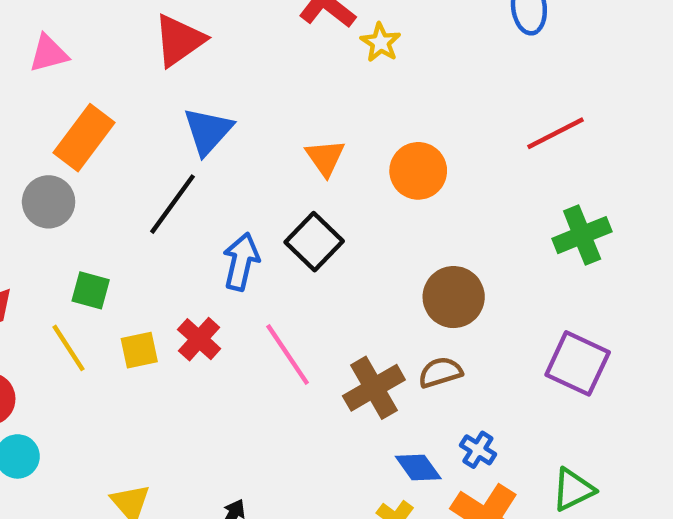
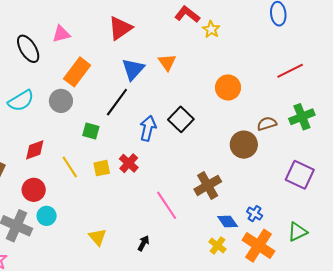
orange triangle: (325, 158) -> (167, 62), moved
green square: (91, 290) -> (91, 131), moved
pink line: (288, 355) -> (167, 205), moved
brown semicircle: (440, 372) -> (267, 124), moved

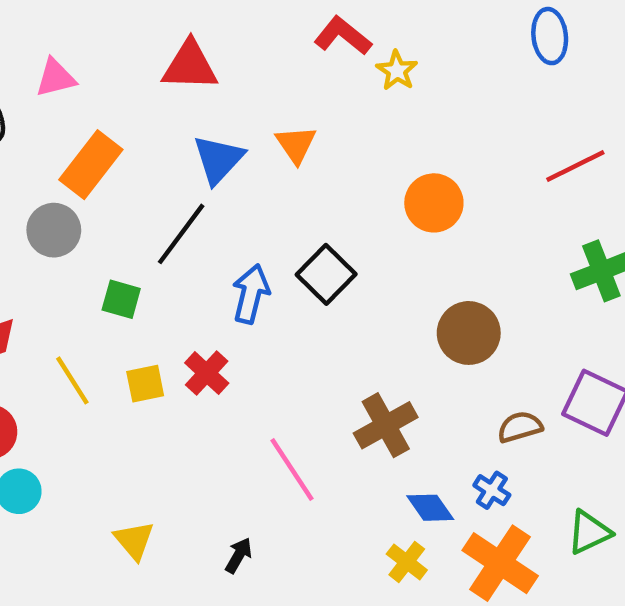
red triangle: (120, 28) -> (190, 66), turned 36
brown semicircle: (267, 124) -> (520, 427), moved

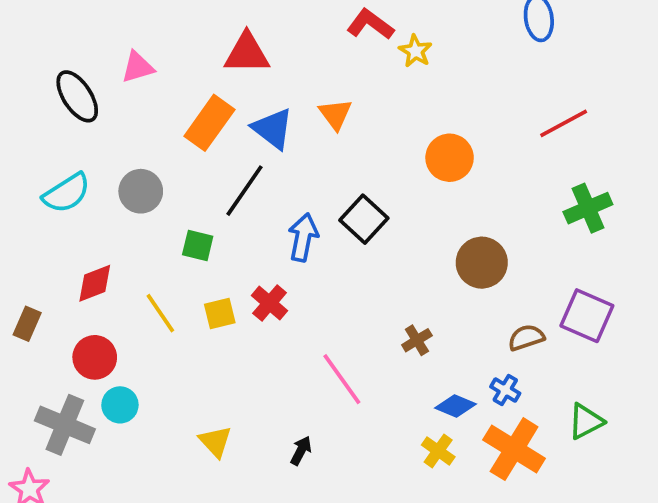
blue triangle: (218, 159) -> (273, 129), turned -33
orange rectangle: (91, 165) -> (209, 123), moved
brown cross: (386, 425) -> (417, 340), size x0.6
blue diamond: (430, 508) -> (456, 406), turned -30

